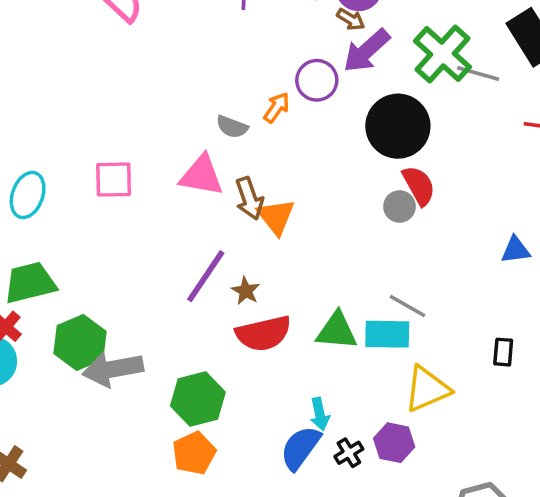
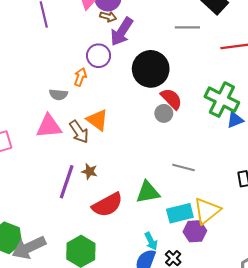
green cross: (443, 54) -> (222, 100), moved
orange triangle: (276, 217) -> (97, 120), moved
brown star: (246, 291) -> (89, 171), moved
cyan rectangle: (387, 334) -> (180, 213), moved
purple hexagon: (394, 443) -> (195, 231), moved

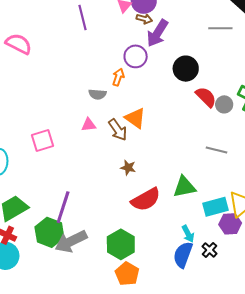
black circle: (151, 69) -> (186, 69), size x0.7
gray circle: (164, 113) -> (224, 104), moved
pink triangle: (49, 126) -> (89, 125), size x0.6
gray line: (183, 168) -> (216, 150), moved
purple line: (67, 182) -> (63, 207), moved

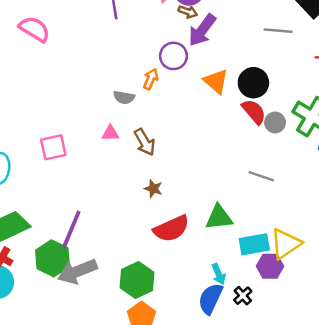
black circle: (186, 69) -> (253, 83), moved
orange triangle: (135, 118) -> (216, 81), moved

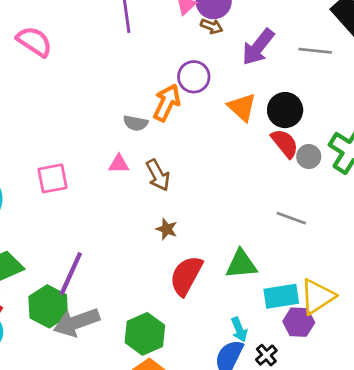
purple arrow: (202, 30) -> (258, 47), moved
orange arrow: (151, 79) -> (167, 103), size x1.5
red semicircle: (171, 229) -> (186, 276), turned 141

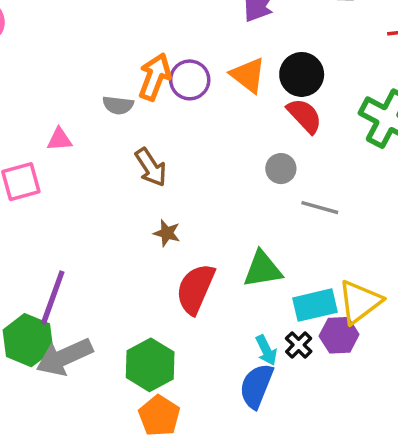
purple circle: (194, 77) -> (190, 80), moved
gray circle: (309, 157) -> (281, 169), moved
pink triangle: (119, 164) -> (59, 139), moved
black cross: (266, 355) -> (299, 345), moved

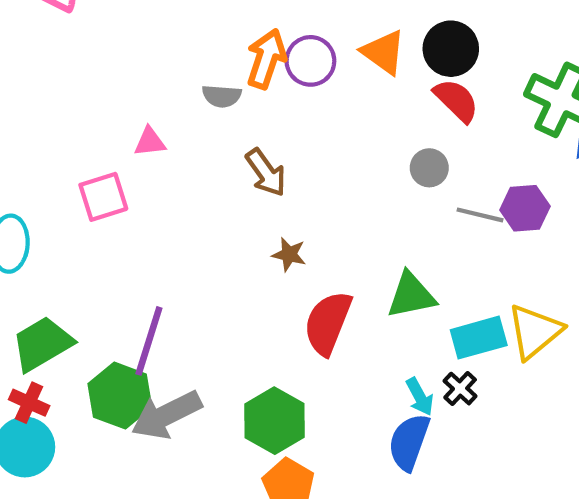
purple hexagon: (339, 335) -> (525, 208), moved

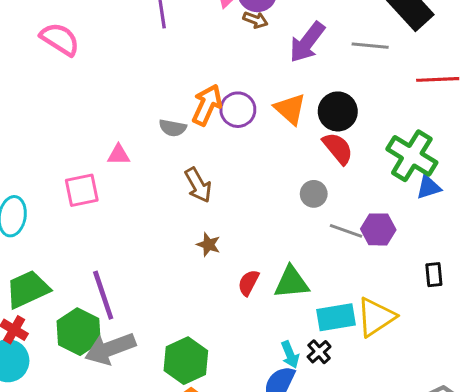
red semicircle: (328, 323) -> (249, 283), moved, size x0.6
purple line: (149, 341) -> (103, 295), turned -42

